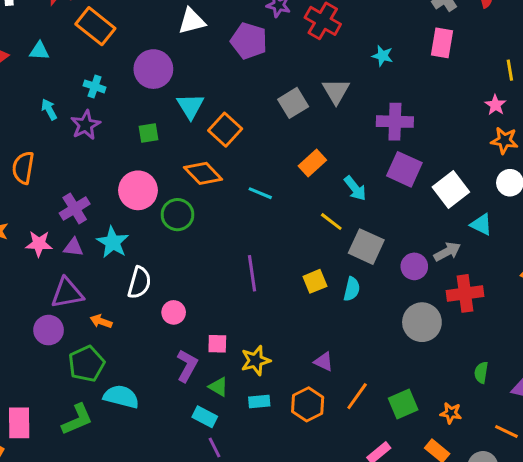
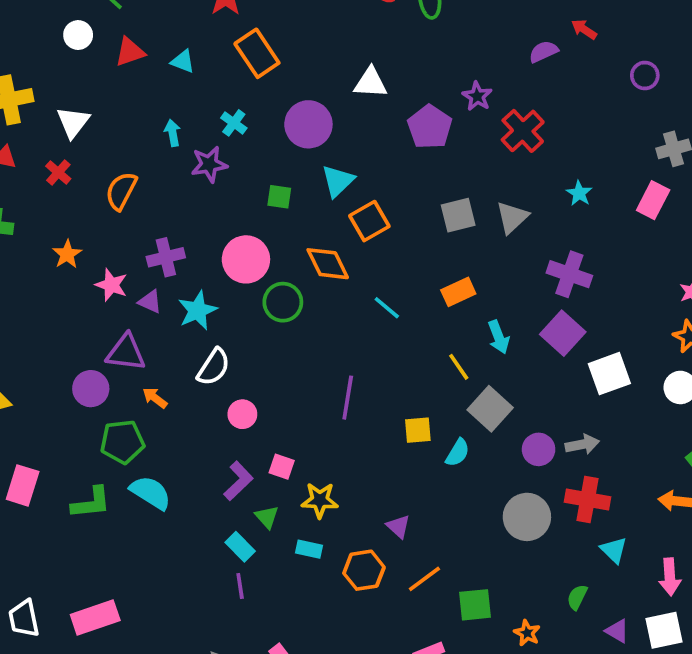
cyan triangle: (481, 224) -> (614, 550), moved

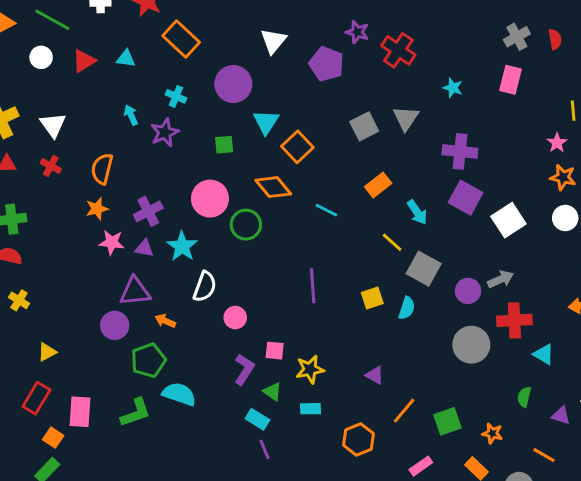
white triangle: (371, 83) -> (273, 41), turned -40
orange star: (67, 254) -> (97, 209), moved, turned 30
orange hexagon: (364, 570) -> (359, 439), moved

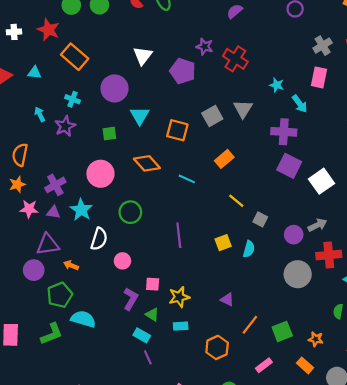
orange square: (297, 147) -> (177, 130), moved, turned -30
cyan arrow: (417, 212) -> (300, 104), moved
green circle: (246, 225) -> (130, 212), moved
gray square: (424, 269) -> (260, 219), size x0.6

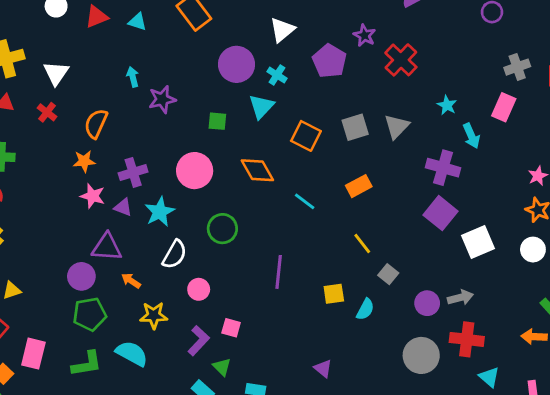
cyan cross: (73, 99) -> (277, 75), moved
green pentagon: (60, 295) -> (90, 314), moved
yellow star: (179, 297) -> (154, 315), moved

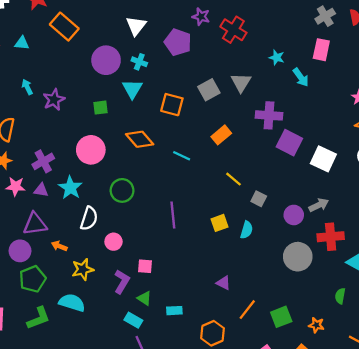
purple cross: (443, 168) -> (269, 115), moved
white square: (478, 242) -> (323, 159), turned -30

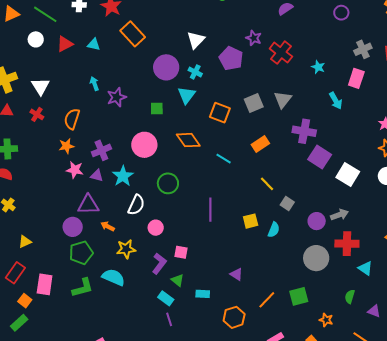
cyan star: (277, 57) -> (318, 67), moved
purple triangle: (223, 283) -> (236, 274), moved
green square: (281, 317) -> (299, 296), moved

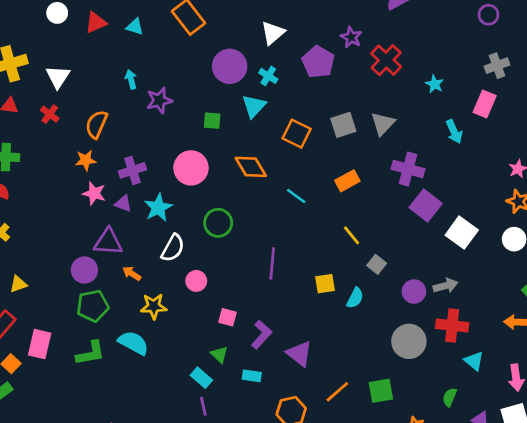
purple circle: (341, 13) -> (489, 15), moved
purple L-shape: (159, 264) -> (262, 335), moved
purple triangle: (236, 274) -> (299, 354), size x1.5

